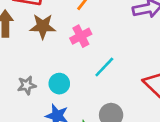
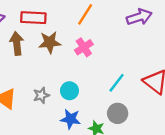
cyan line: (104, 67) -> (117, 83), moved

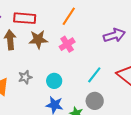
purple arrow: (139, 17) -> (114, 35), moved
gray star: (41, 95) -> (25, 77), moved

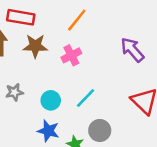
purple arrow: (114, 35) -> (132, 50), turned -120
cyan line: (94, 75) -> (86, 98), moved

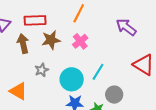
gray star: (14, 92) -> (42, 70), moved
cyan circle: (51, 100) -> (72, 79), size x1.5

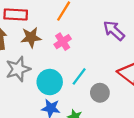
gray star: (42, 70) -> (18, 69), size x1.6
gray circle: (114, 95) -> (100, 93), moved

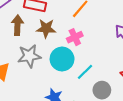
cyan circle: (50, 82) -> (62, 59), moved

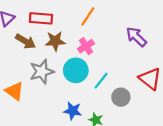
brown arrow: (17, 25) -> (25, 41), turned 126

